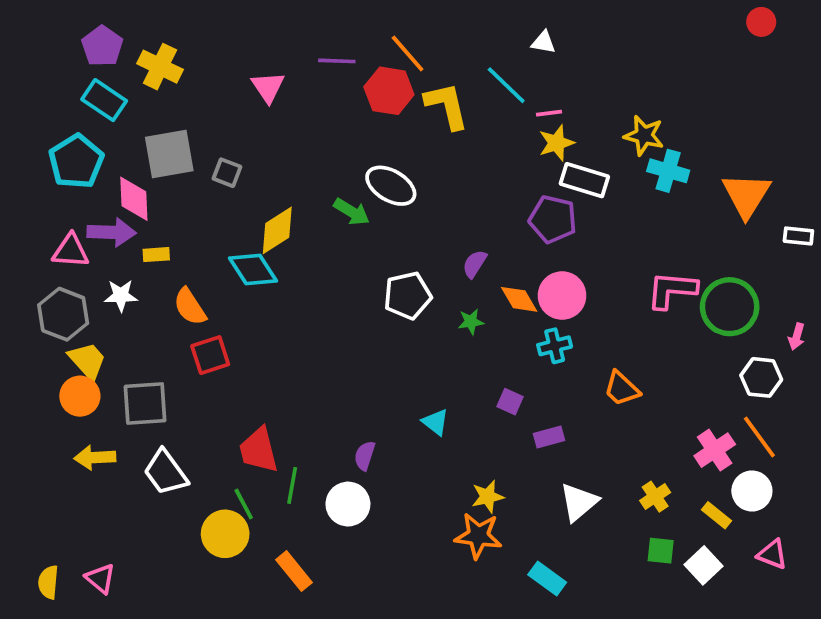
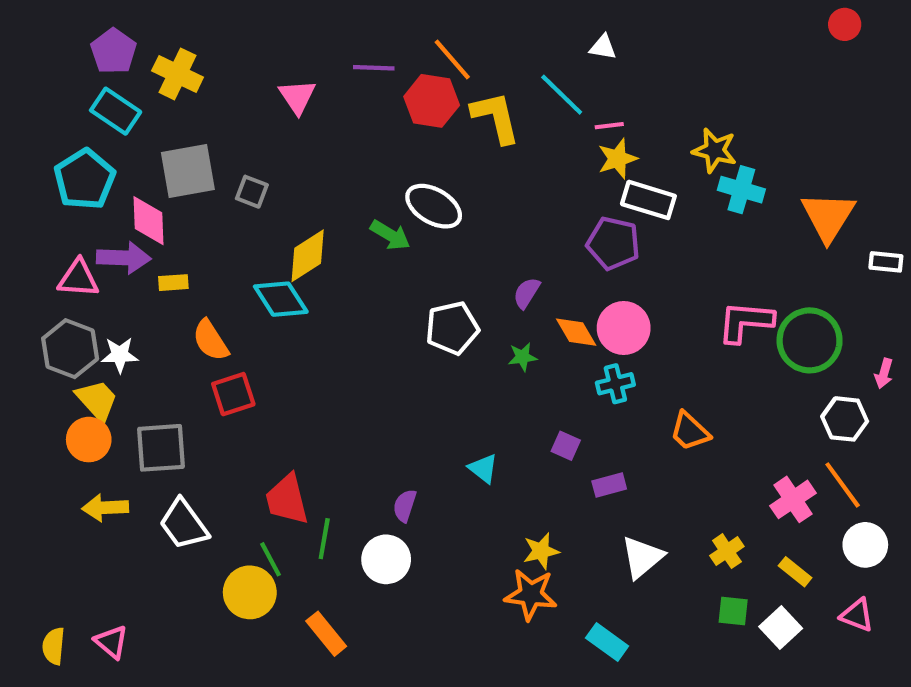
white star: (121, 296) -> (120, 355), moved
white circle: (752, 491) -> (865, 545), moved

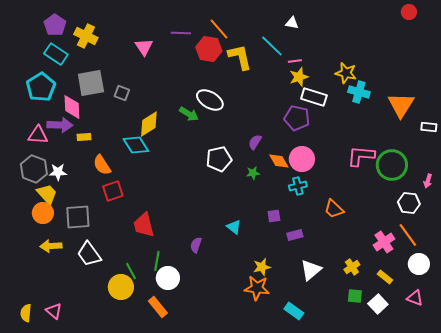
purple square: (566, 446) -> (274, 216), turned -32
red trapezoid: (287, 499) -> (144, 225), moved
white circle: (386, 559) -> (168, 278), moved

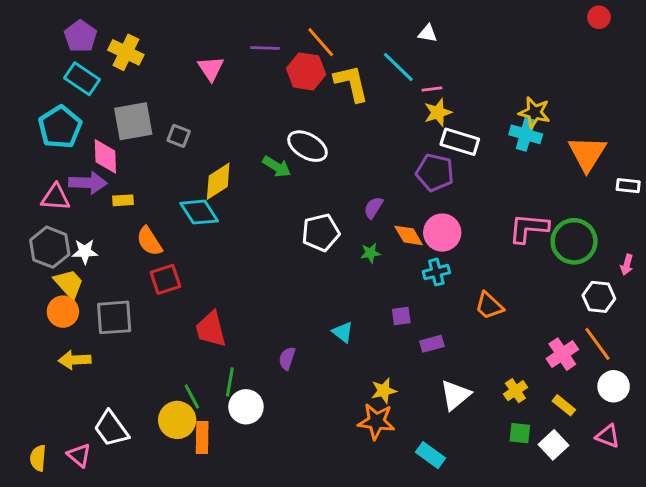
yellow star: (346, 73) -> (534, 112), moved
white trapezoid: (89, 254) -> (111, 429), moved
orange rectangle: (158, 307) -> (202, 438), moved, turned 40

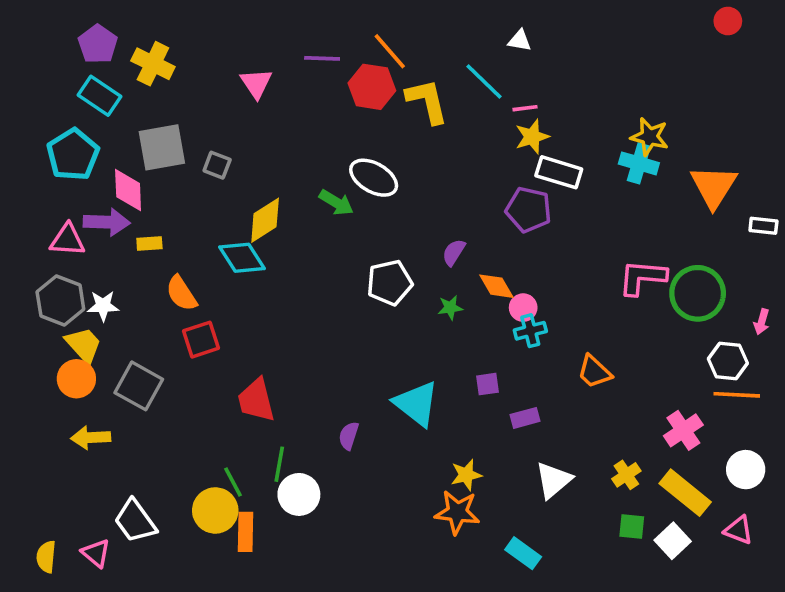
pink circle: (442, 233) -> (523, 308), moved, size x0.6
gray square: (114, 317) -> (139, 386), turned 33
cyan triangle: (343, 332) -> (416, 404), size x1.8
orange line: (597, 344) -> (737, 395), moved, turned -51
yellow rectangle: (564, 405) -> (685, 493), size x1.8

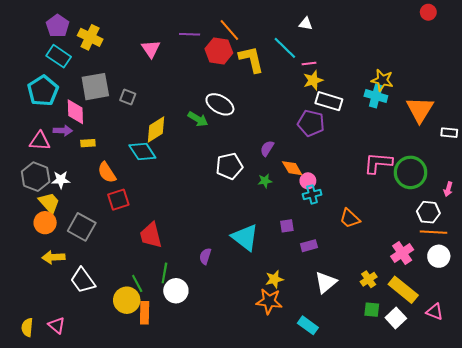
purple arrow: (107, 222) -> (63, 131), size x0.7
white circle: (746, 470) -> (439, 256), moved
white trapezoid: (135, 521) -> (83, 280), moved

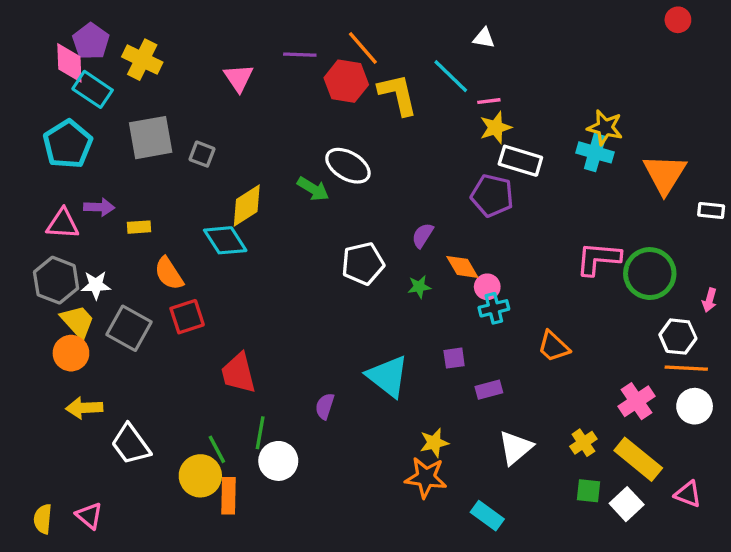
pink diamond: (75, 112) -> (69, 63), moved
gray square: (82, 227) -> (129, 328), moved

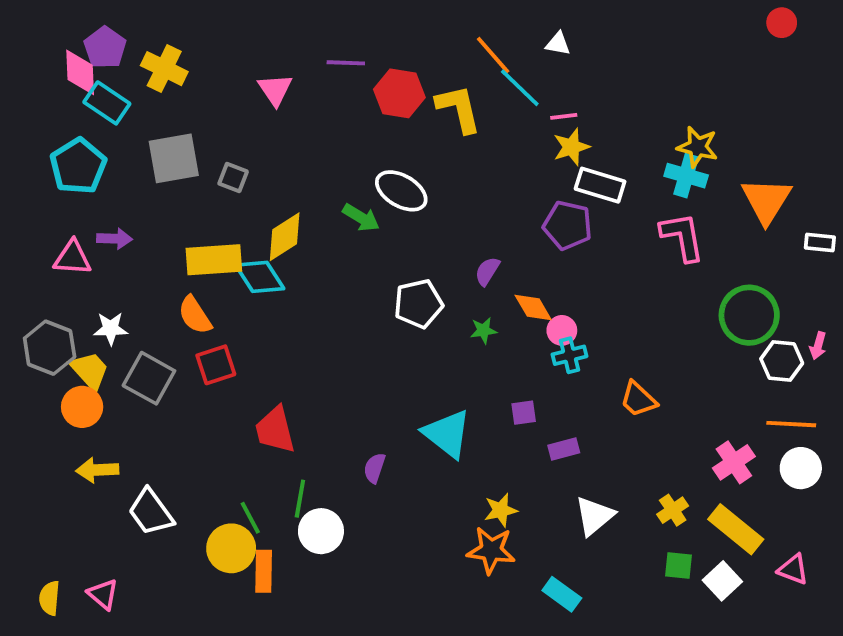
orange line: (363, 48) -> (493, 55), moved
yellow rectangle: (139, 227) -> (214, 260), moved, size x2.0
pink L-shape: (598, 259) -> (682, 237), moved, turned 75
gray hexagon: (56, 280) -> (50, 348), moved
white hexagon: (678, 337) -> (782, 361), moved

